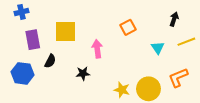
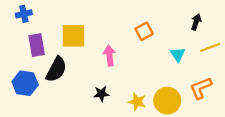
black semicircle: (50, 61) -> (56, 69), size x1.6
black star: (83, 73) -> (101, 94), moved

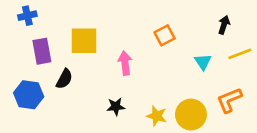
black semicircle: (56, 69) -> (64, 79), size x0.7

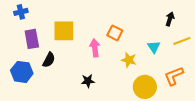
orange square: (165, 35) -> (115, 33), moved, turned -35
yellow star: (157, 116) -> (129, 60), moved

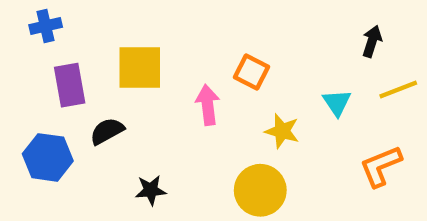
black semicircle: (49, 60) -> (107, 131), turned -147
black star: (88, 81) -> (151, 190), moved
yellow circle: (145, 87) -> (260, 190), moved

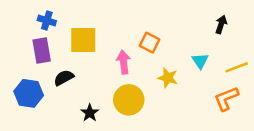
blue cross: (46, 26) -> (47, 21), moved, turned 30
yellow line: (398, 89) -> (237, 67), moved
black star: (151, 190) -> (90, 113), turned -30
yellow circle: (260, 190) -> (129, 100), moved

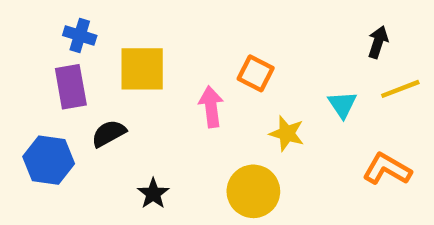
yellow line: (237, 67) -> (400, 89), moved
orange L-shape: (226, 99) -> (387, 169), turned 52
yellow circle: (129, 100) -> (253, 191), moved

